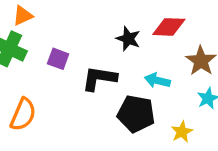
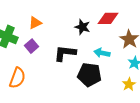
orange triangle: (23, 16) -> (35, 23), moved
purple square: (58, 59) -> (31, 46), moved, turned 32
yellow star: (182, 132) -> (129, 84), moved

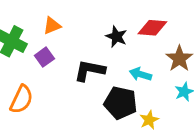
yellow star: (129, 84) -> (149, 120), moved

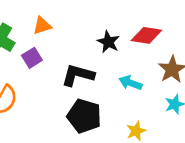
black pentagon: (121, 103) -> (84, 116), moved

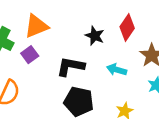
orange triangle: (42, 26) -> (36, 26), size x1.5
red diamond: (146, 35) -> (127, 28), turned -60

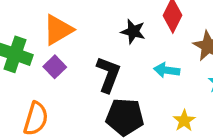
black L-shape: (71, 66) -> (108, 74), turned 108

